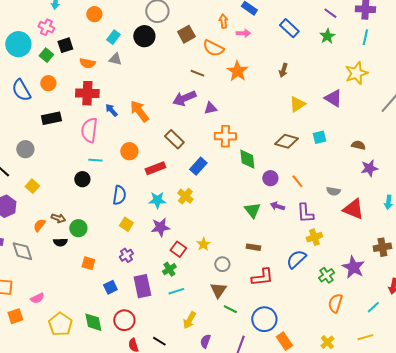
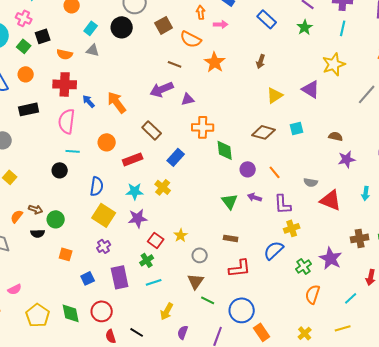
yellow square: (126, 224) -> (104, 215), size x1.6

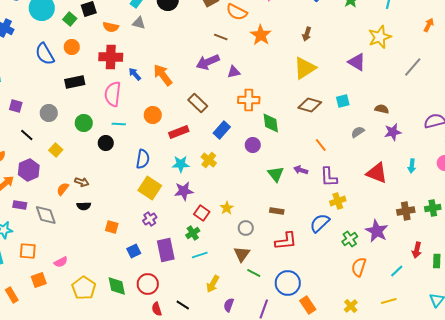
yellow triangle: (275, 95) -> (305, 68), moved, size x1.4
purple circle: (248, 169) -> (253, 145), moved
gray semicircle: (311, 182) -> (358, 132), moved, turned 136
green circle: (56, 219) -> (84, 123), moved

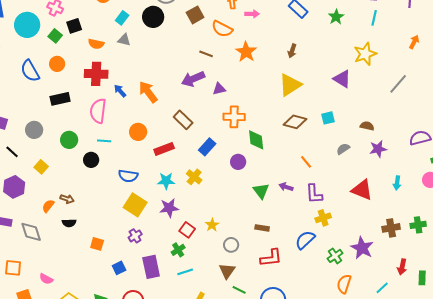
blue semicircle: (143, 159) -> (128, 176), turned 90
pink semicircle: (61, 262) -> (46, 279), turned 56

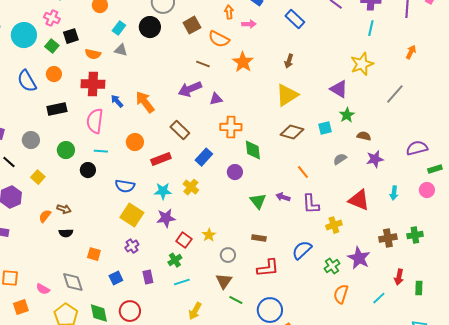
green star: (336, 17) -> (347, 115), moved
yellow cross: (323, 218) -> (334, 225), moved
gray diamond: (31, 232) -> (73, 282), moved
purple rectangle: (151, 267) -> (148, 277), size x0.6

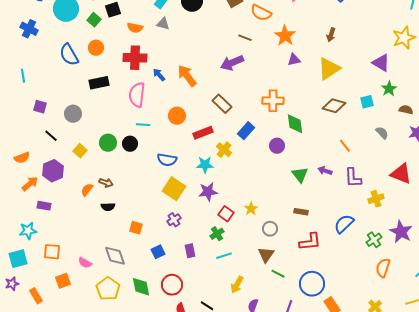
purple triangle: (216, 99) -> (294, 60), moved
green circle: (66, 150) -> (108, 143), moved
gray semicircle: (340, 159) -> (382, 133), turned 80
yellow cross: (191, 187) -> (224, 150), moved

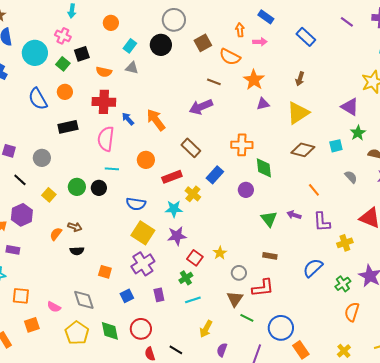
purple cross: (174, 220) -> (143, 264), size x1.6
red L-shape: (310, 242) -> (263, 288), moved

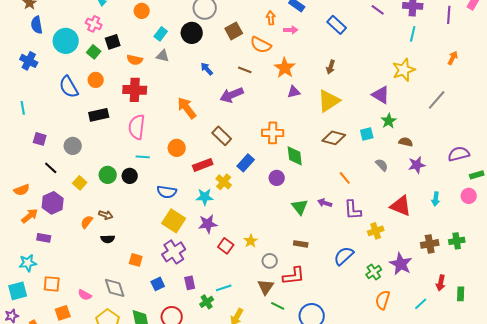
blue arrow: (128, 119) -> (207, 69), moved
green cross: (186, 278) -> (207, 302), moved

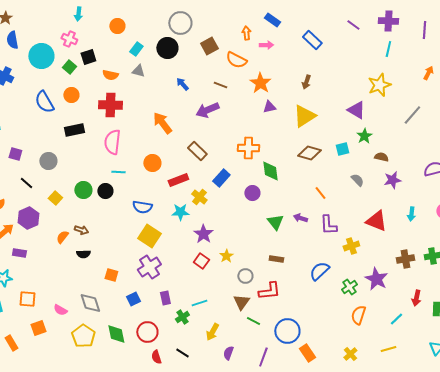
purple star: (208, 224) -> (203, 234), moved, turned -30

